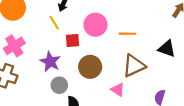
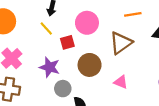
orange line: (127, 34) -> (133, 14), moved
brown triangle: (134, 66) -> (121, 43), moved

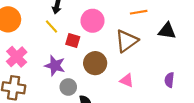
red square: (67, 42) -> (73, 40), turned 32

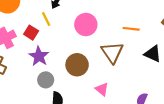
red square: (73, 40) -> (31, 33), moved
brown triangle: (127, 41) -> (112, 52), turned -45

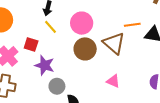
yellow line: (46, 19) -> (50, 27), moved
orange line: (131, 29) -> (132, 25), moved
brown circle: (77, 65) -> (85, 49), moved

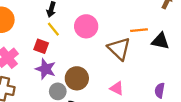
red square: (31, 44) -> (41, 46), moved
brown circle: (85, 49) -> (77, 78), moved

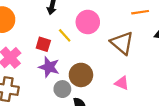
yellow line: (53, 29) -> (65, 35), moved
orange line: (139, 30) -> (140, 12), moved

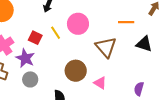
purple star: (49, 67) -> (25, 58), moved
brown circle: (81, 75) -> (76, 71), moved
gray circle: (62, 89) -> (30, 79), moved

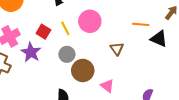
black triangle: (144, 44) -> (159, 39), moved
brown triangle: (106, 47) -> (117, 49), size x0.6
gray circle: (30, 79) -> (67, 54), moved

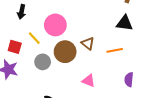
orange line: (141, 24) -> (115, 50), moved
brown circle: (83, 70) -> (65, 52), moved

